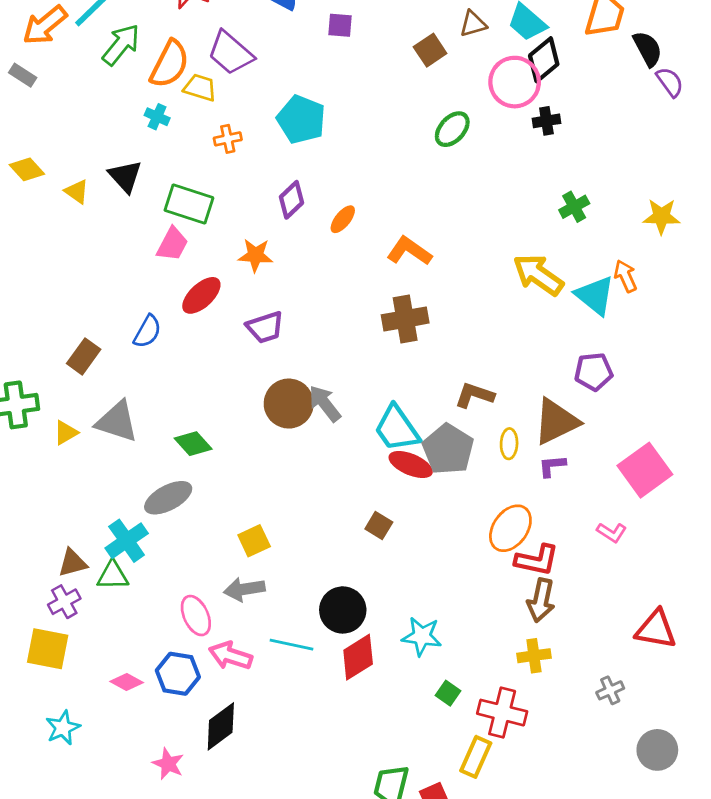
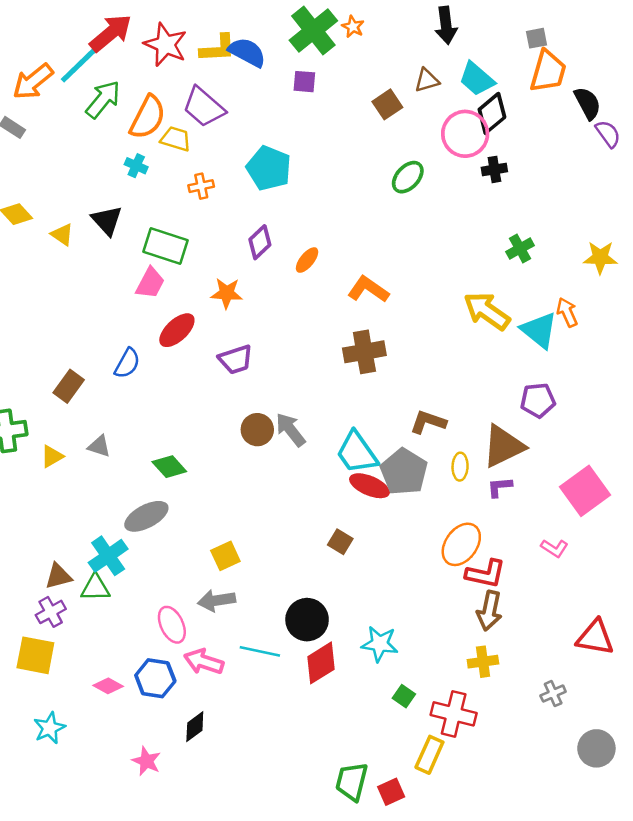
brown circle: (289, 404) -> (257, 430), size x0.7
gray triangle: (117, 422) -> (99, 446), size x0.6
black diamond: (221, 726) -> (195, 727), size x0.7

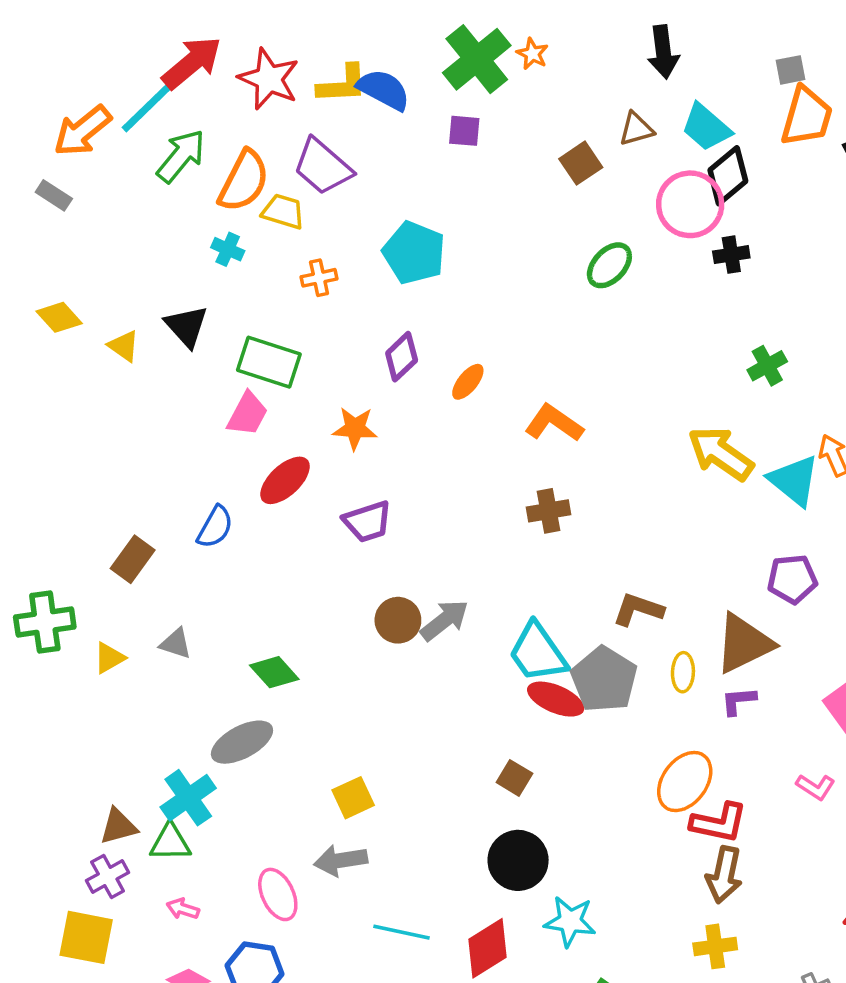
brown cross: (364, 352) -> (549, 511), size x0.7
gray arrow: (290, 430) -> (445, 620), turned 90
black circle: (307, 620) -> (518, 860), moved
pink arrow: (204, 662) -> (183, 909), moved, size x0.6

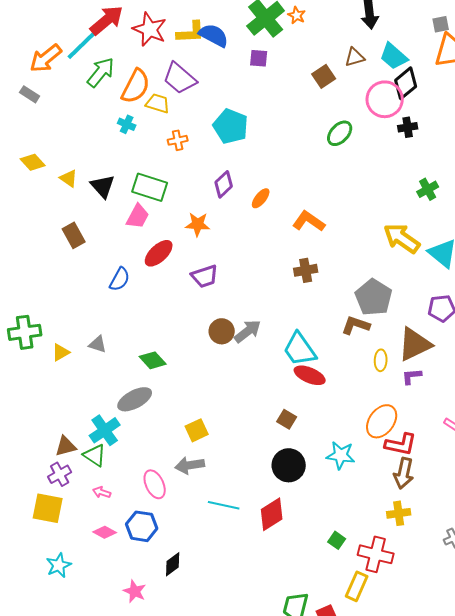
black triangle: (186, 326) -> (103, 186), moved
brown rectangle: (133, 559) -> (74, 235), moved, turned -65
gray pentagon: (604, 679) -> (374, 297), moved
green triangle: (170, 842) -> (95, 455), turned 35
cyan star: (570, 921) -> (341, 455), moved

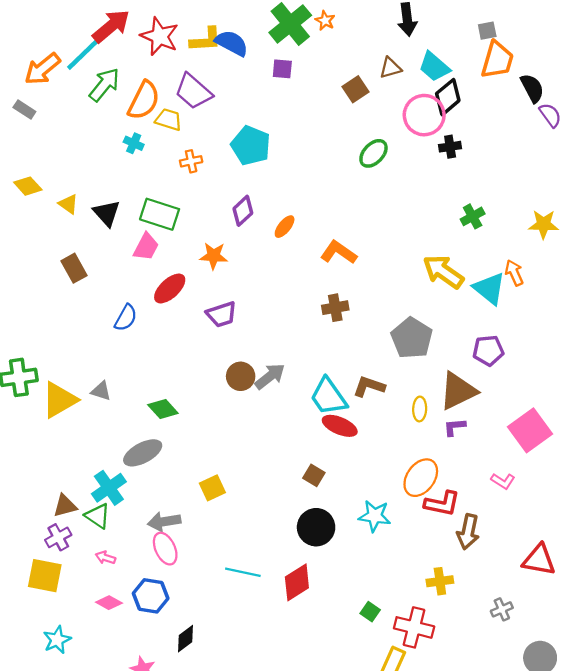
brown L-shape: (356, 325) -> (369, 386), moved
yellow triangle: (61, 352) -> (59, 400), size x1.8
gray arrow: (190, 465) -> (164, 522), moved
brown arrow: (404, 473) -> (468, 532), moved

